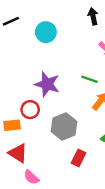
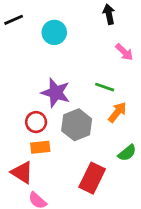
orange rectangle: (12, 125) -> (40, 147), moved
gray hexagon: (64, 127) -> (77, 125), moved
red rectangle: (79, 158) -> (92, 178), size x1.5

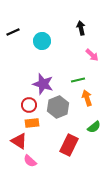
green line: (105, 87) -> (78, 80), turned -32
orange arrow: (117, 112) -> (87, 98), turned -56

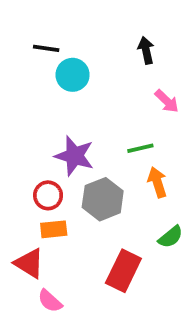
black line: (13, 32) -> (46, 48), moved, turned 32

